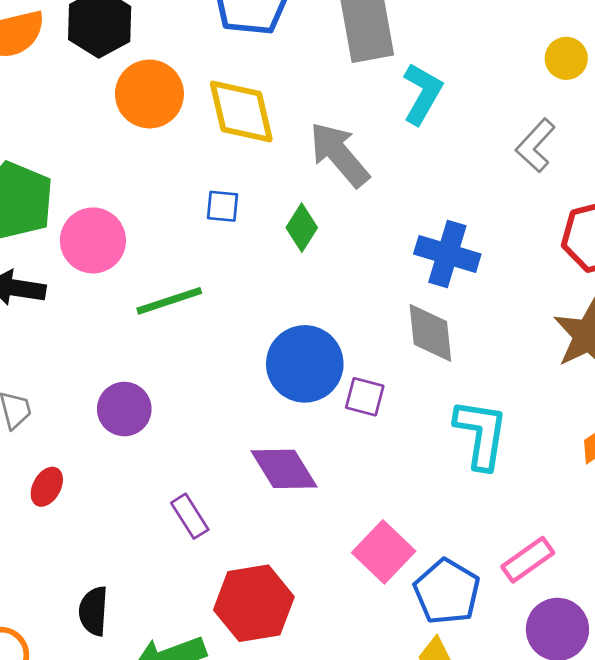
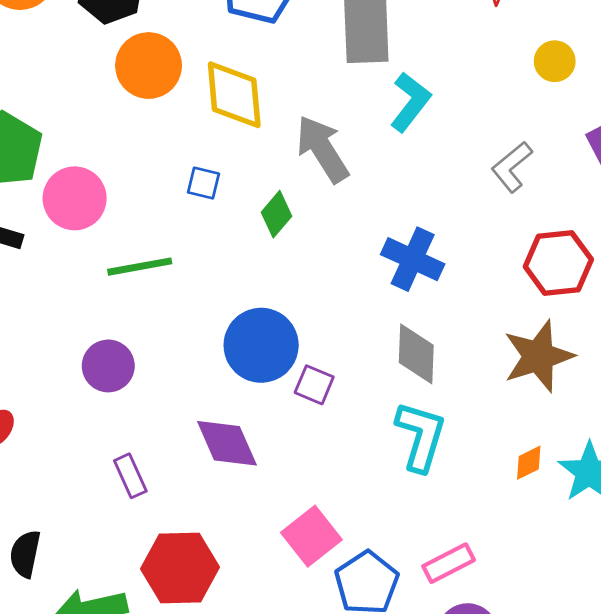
yellow circle: (566, 58) -> (555, 61), moved
gray diamond: (430, 333) -> (416, 354), moved
purple circle: (124, 409) -> (108, 366), moved

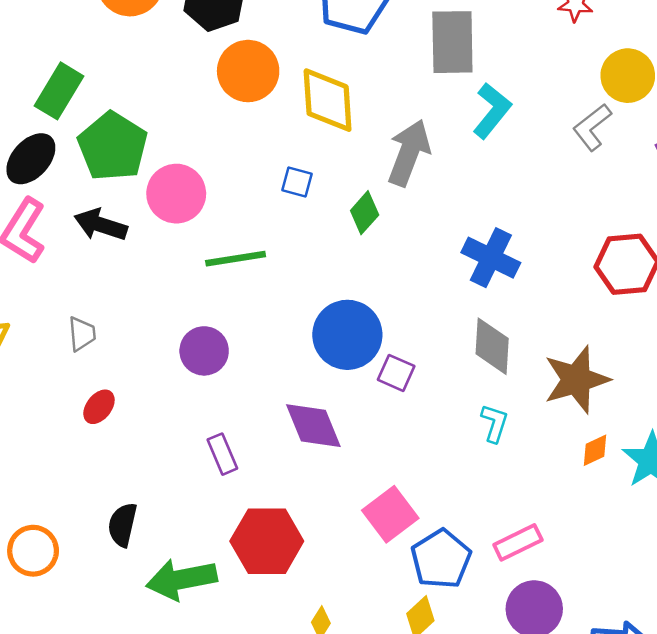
yellow circle: (555, 61) -> (628, 76), size x1.4
gray arrow: (322, 149) -> (409, 153), turned 52
gray L-shape: (512, 167) -> (592, 127), moved
brown star: (538, 356) -> (576, 380), moved
cyan L-shape: (421, 436) -> (495, 423), size x0.6

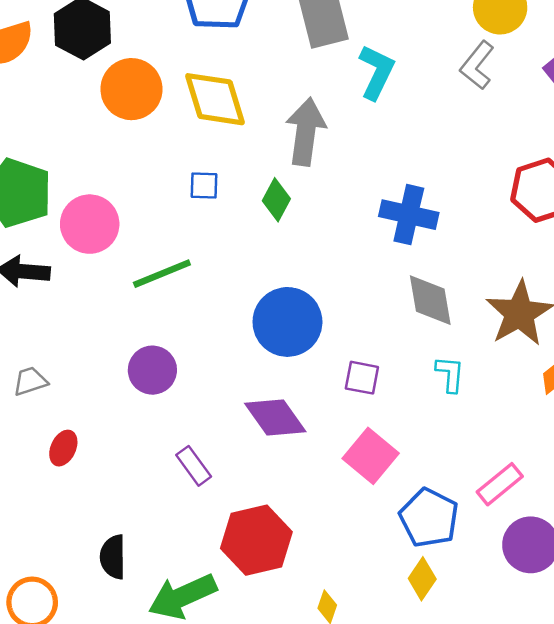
gray trapezoid: (82, 334) -> (30, 381), turned -90
purple square: (396, 373) -> (362, 378), moved
pink square: (390, 514) -> (371, 456), moved

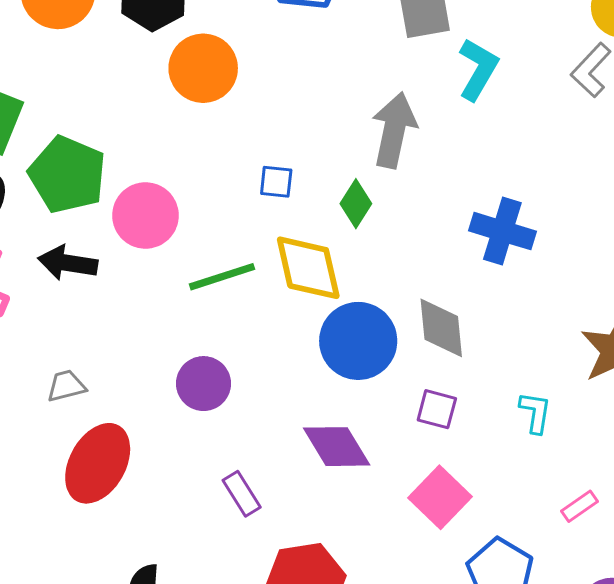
yellow diamond: (215, 99) -> (308, 268), moved
gray diamond: (430, 300) -> (441, 328), moved
red ellipse: (63, 448) -> (98, 463), size x2.0
pink rectangle: (500, 484) -> (580, 506), moved, size x0.7

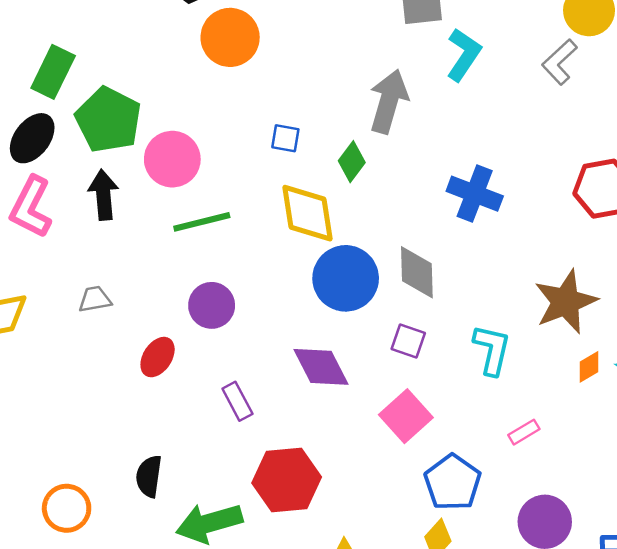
black arrow: (68, 263) -> (103, 195), turned 72
green line: (222, 277) -> (202, 222), moved
cyan L-shape: (535, 412) -> (492, 350), size x1.4
red ellipse: (98, 463) -> (158, 357), moved, size x0.6

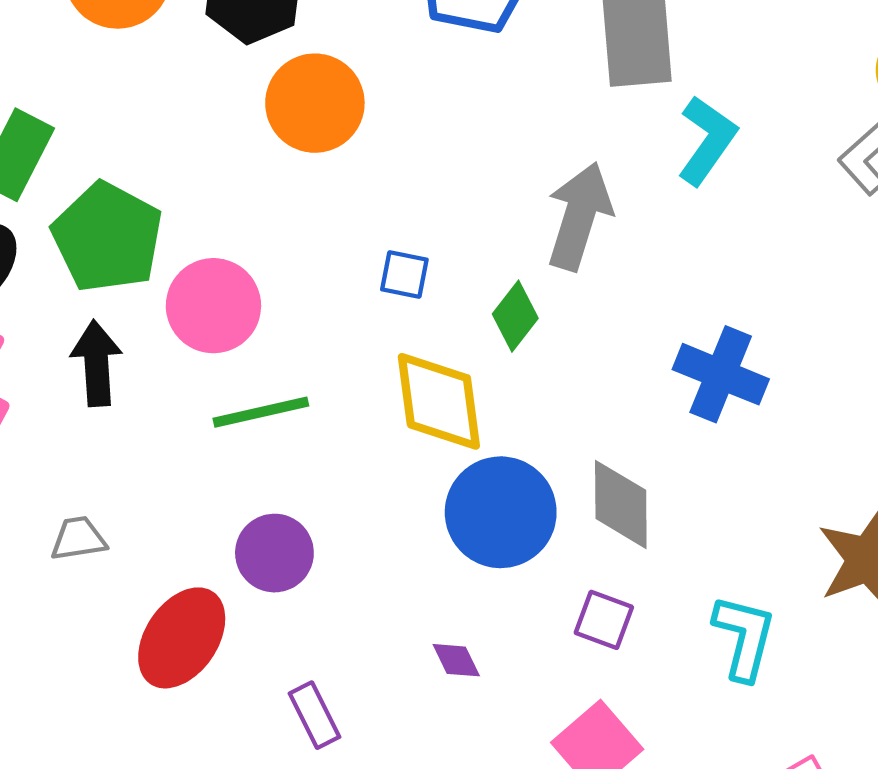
red ellipse: (158, 357) -> (182, 638), size x1.5
purple diamond: (321, 367) -> (456, 660), size x0.5

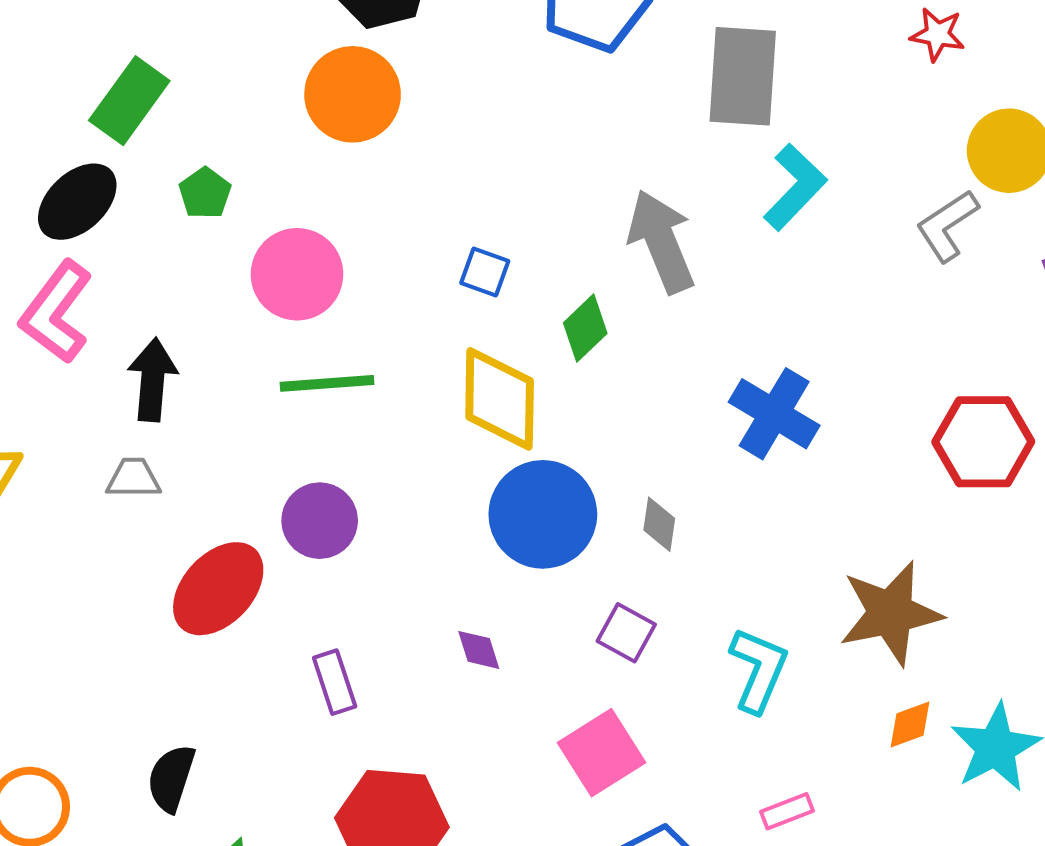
orange circle: (315, 103) -> (353, 94), moved
gray arrow: (579, 216) -> (661, 241), turned -48
green pentagon: (107, 237) -> (205, 193), size x0.5
black arrow: (96, 363) -> (152, 380), moved
gray diamond: (621, 504) -> (659, 524), size x0.6

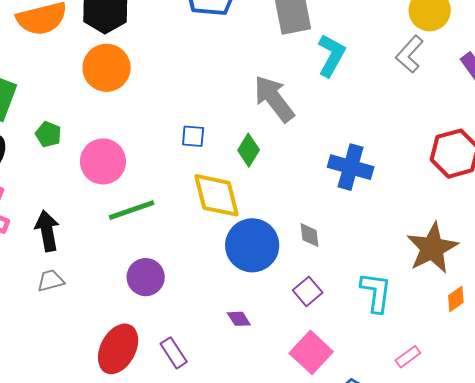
red ellipse: (218, 589) -> (118, 349), moved
purple square: (626, 633) -> (308, 291), turned 36

